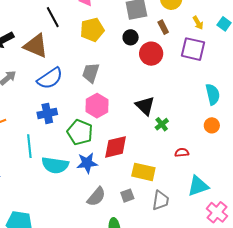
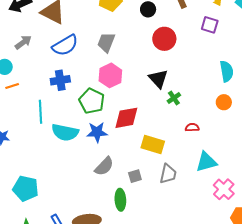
purple square: (193, 49) -> (210, 25), size x0.7
red circle: (151, 54) -> (164, 39), moved
gray square: (127, 196) -> (135, 176), moved

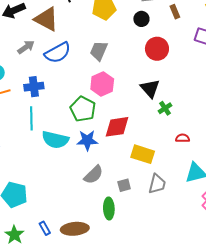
gray arrow: (23, 42) -> (26, 47), moved
blue cross: (60, 80) -> (34, 87), moved

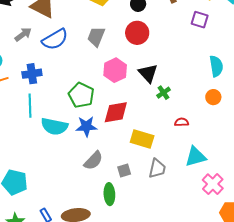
red circle: (157, 49) -> (137, 33), moved
pink hexagon: (102, 84) -> (115, 70), moved

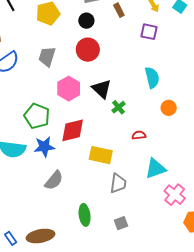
cyan semicircle: (216, 66) -> (152, 78), moved
gray square: (124, 170) -> (121, 223), moved
green ellipse: (109, 194) -> (85, 215), moved

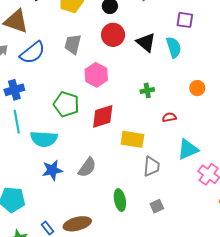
purple square: (149, 32) -> (185, 20), moved
cyan semicircle: (152, 78) -> (174, 47), moved
black triangle: (102, 89) -> (146, 42), moved
green cross: (119, 107) -> (147, 90), turned 32
blue star: (44, 147) -> (52, 170), moved

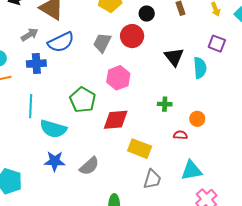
red circle: (113, 35) -> (132, 36), moved
orange circle: (197, 88) -> (197, 119), moved
blue cross: (14, 90) -> (36, 64), moved

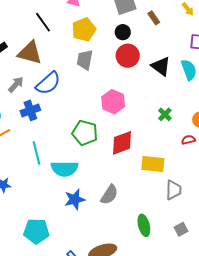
red circle: (132, 36) -> (128, 56), moved
gray trapezoid: (102, 43) -> (85, 60), moved
green cross: (165, 104) -> (165, 114), turned -32

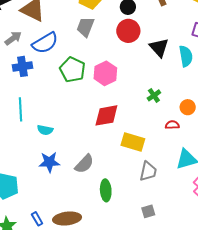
green pentagon: (85, 133) -> (72, 70), moved
cyan semicircle: (64, 169) -> (45, 130), size x0.6
green ellipse: (144, 225) -> (106, 190), moved

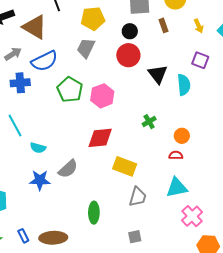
cyan line: (21, 109) -> (15, 125), turned -30
red semicircle: (172, 125) -> (176, 155), moved
gray semicircle: (84, 164) -> (68, 169), moved

